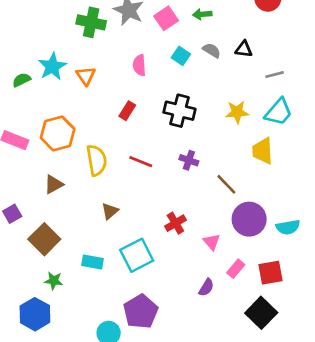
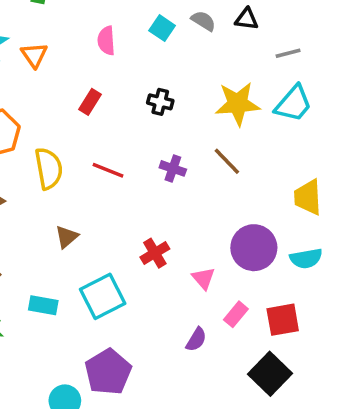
black cross: (180, 111) -> (160, 102), size x0.6
yellow star: (237, 112) -> (238, 104), size x1.4
yellow trapezoid: (263, 151) -> (308, 197), moved
brown line: (226, 184) -> (227, 161), moved

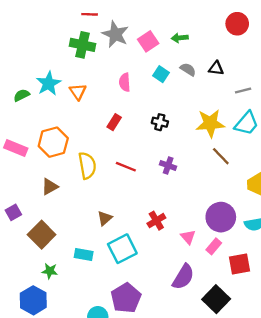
brown line: (227, 161) -> (221, 156), moved
brown triangle: (67, 237) -> (105, 218), moved
pink rectangle: (236, 314) -> (214, 246), moved
purple semicircle: (196, 339) -> (183, 277), size x1.6
black square: (270, 374) -> (216, 299), moved

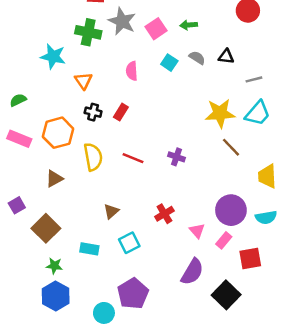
cyan star: (49, 84) -> (53, 56), moved, turned -30
green semicircle: (22, 95) -> (18, 100), moved
black cross: (160, 122) -> (93, 112), moved
cyan square: (122, 249) -> (129, 243), size x0.7
blue hexagon: (33, 300) -> (56, 296), moved

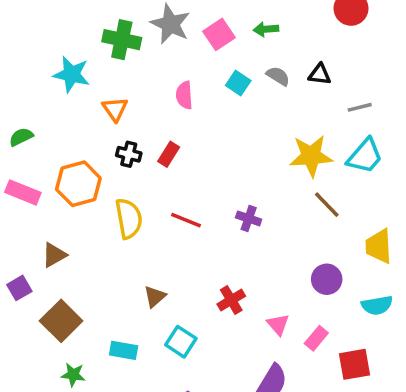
brown triangle: (54, 179) -> (54, 255), moved
purple circle: (231, 210) -> (327, 279), moved, size x0.7
cyan square: (129, 243) -> (181, 342), turned -30

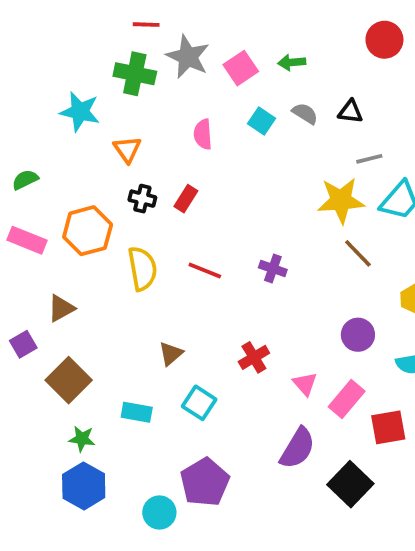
gray line: (360, 107) -> (369, 159), moved
pink rectangle: (316, 338) -> (347, 399), size x1.4

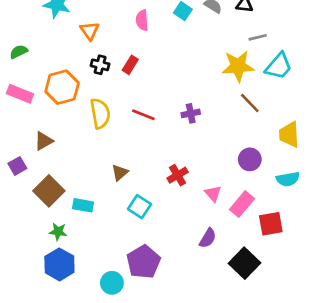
purple cross: (273, 269) -> (191, 113), turned -30
cyan rectangle: (137, 412) -> (83, 205), moved
purple semicircle: (297, 448) -> (208, 238), size x0.7

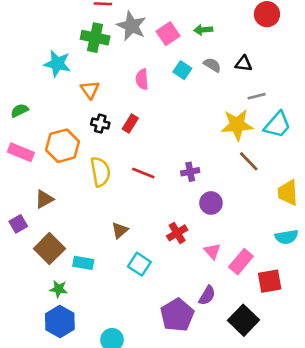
purple circle: (250, 159) -> (211, 203), moved
purple pentagon: (143, 262) -> (177, 315), moved

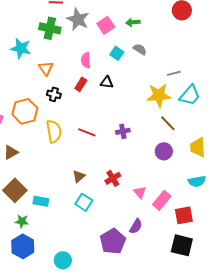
black triangle: (244, 64) -> (107, 82), moved
red rectangle: (130, 124) -> (81, 84), moved
purple circle: (211, 203) -> (164, 151), moved
brown triangle: (120, 230) -> (79, 176), moved
black square: (244, 320) -> (182, 245), moved, turned -30

